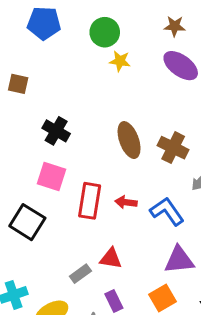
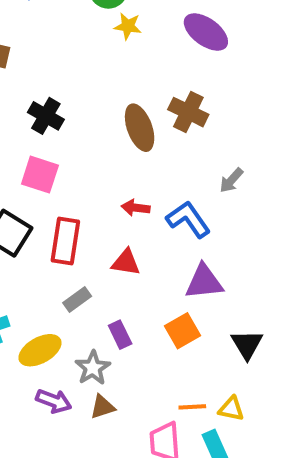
brown cross: (173, 148) -> (188, 112), moved
red rectangle: (90, 201) -> (65, 241), moved
red triangle: (111, 258) -> (126, 262), moved

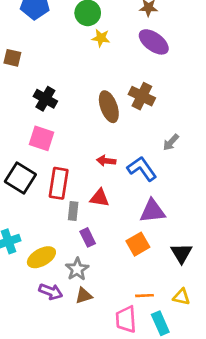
gray rectangle: (77, 299) -> (73, 211), moved, turned -48
purple rectangle: (120, 335) -> (88, 237), moved
yellow triangle: (231, 409) -> (181, 297), moved

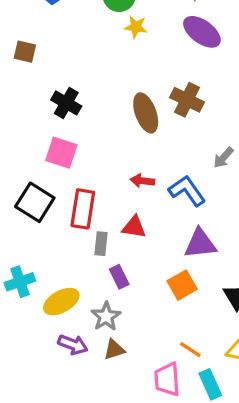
orange line: (144, 296) -> (190, 350), turned 36

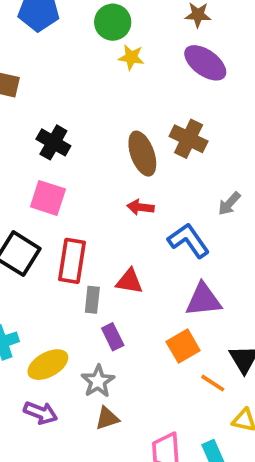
red arrow: (142, 181) -> (140, 207), moved
purple arrow: (73, 345) -> (41, 413), moved
orange line: (190, 350) -> (213, 383), moved

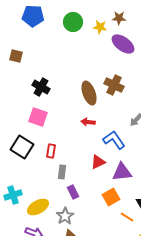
yellow star: (131, 57) -> (100, 27), moved
red rectangle: (72, 261) -> (51, 151), size x0.6
red triangle: (129, 281) -> (98, 162), moved, turned -35

